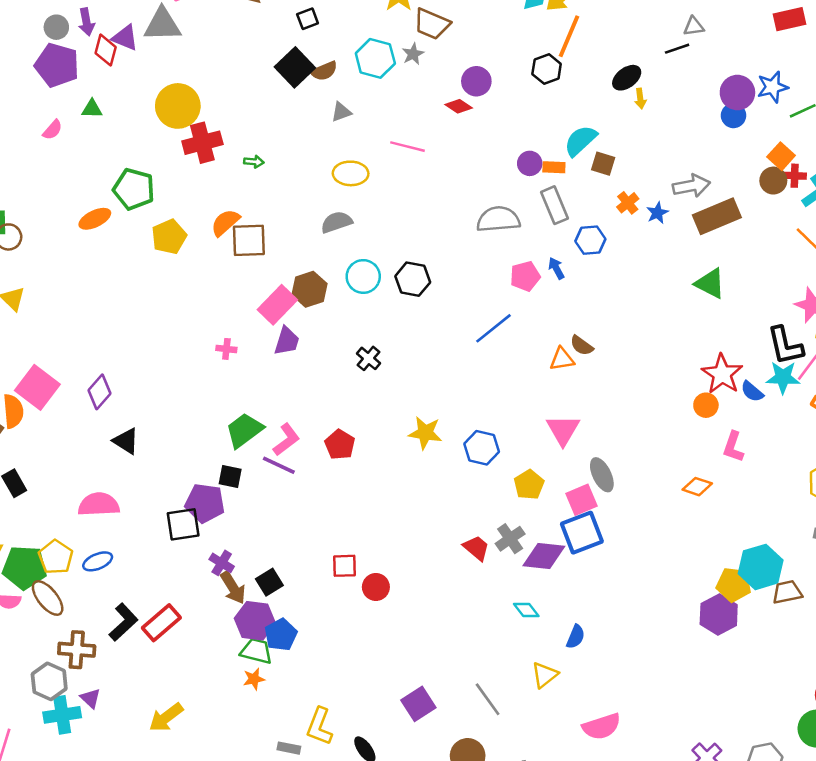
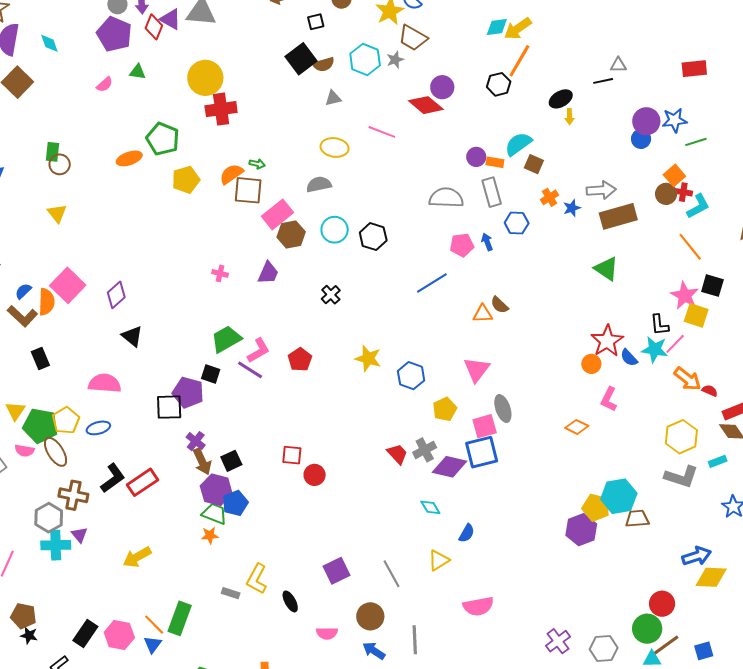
red diamond: (459, 106) -> (426, 105), size x1.6
green arrow: (254, 162) -> (257, 164), moved
pink rectangle: (277, 305) -> (277, 214), moved
black L-shape: (785, 346) -> (659, 325), size x0.7

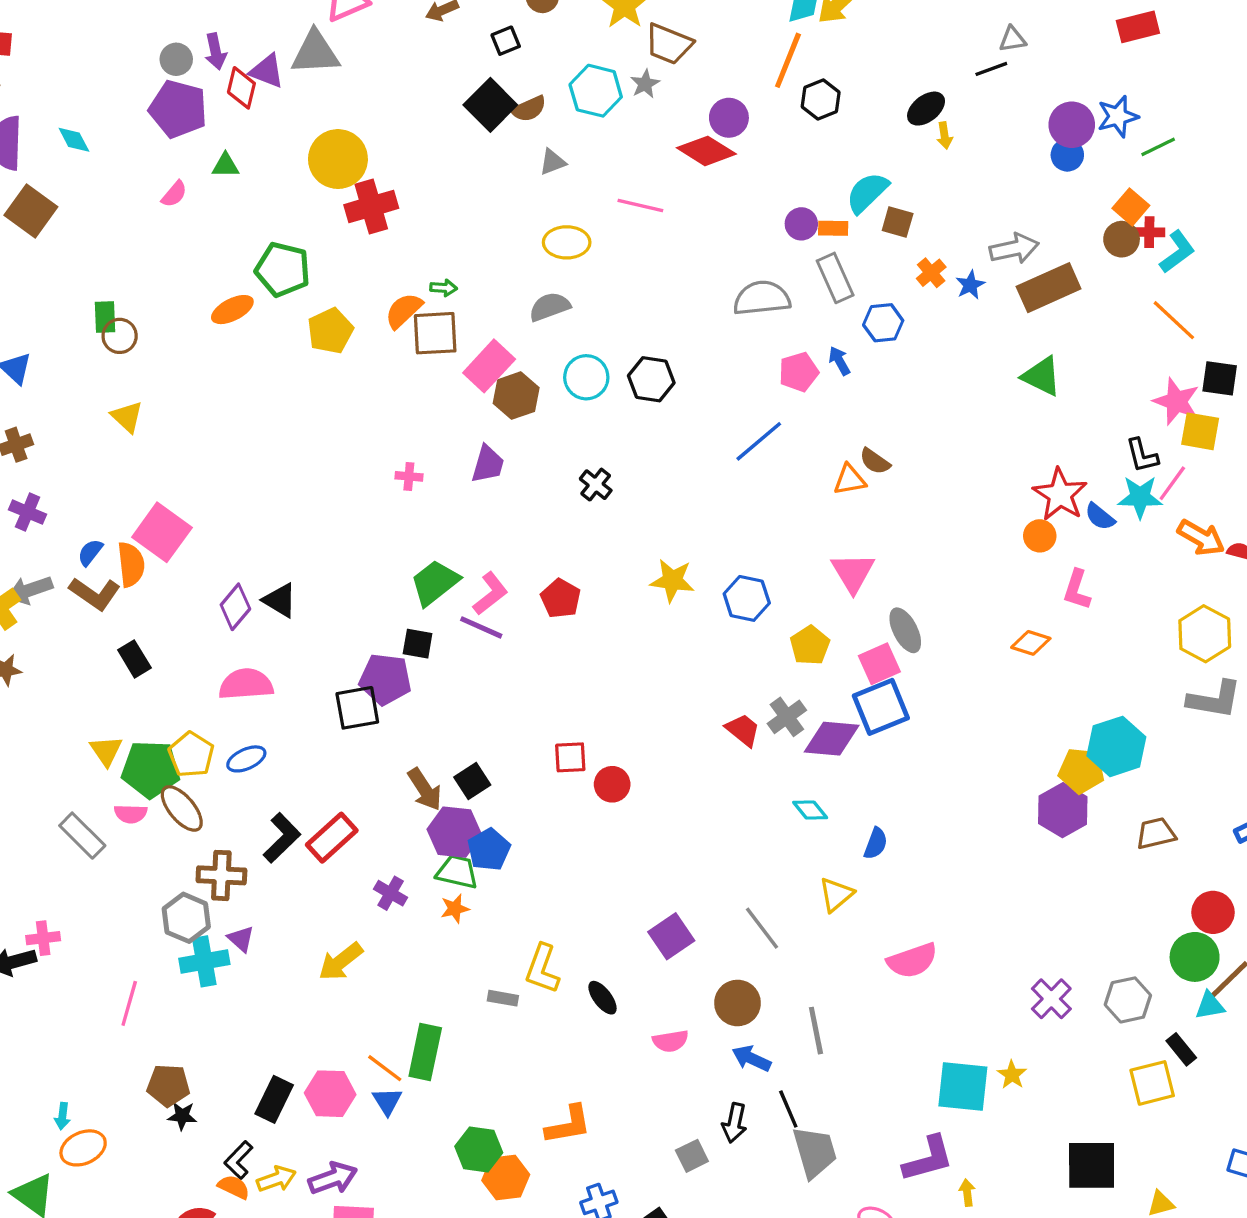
orange line: (519, 61) -> (788, 60), moved
purple diamond: (116, 295) -> (235, 607), moved
purple cross: (196, 441) -> (391, 893), moved
brown trapezoid: (637, 519) -> (1156, 833), moved

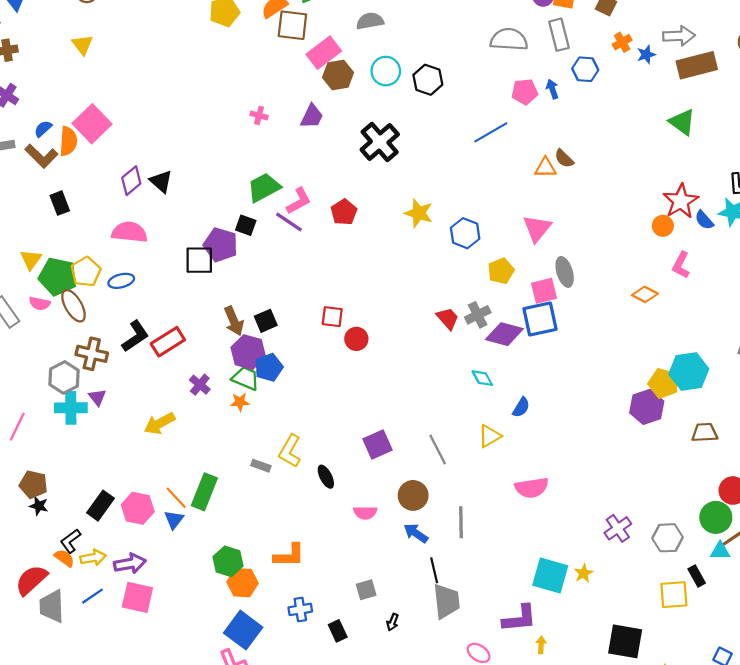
black cross: (596, 485) -> (380, 142), size x1.8
black arrow: (734, 1123) -> (393, 622), moved, size x0.7

